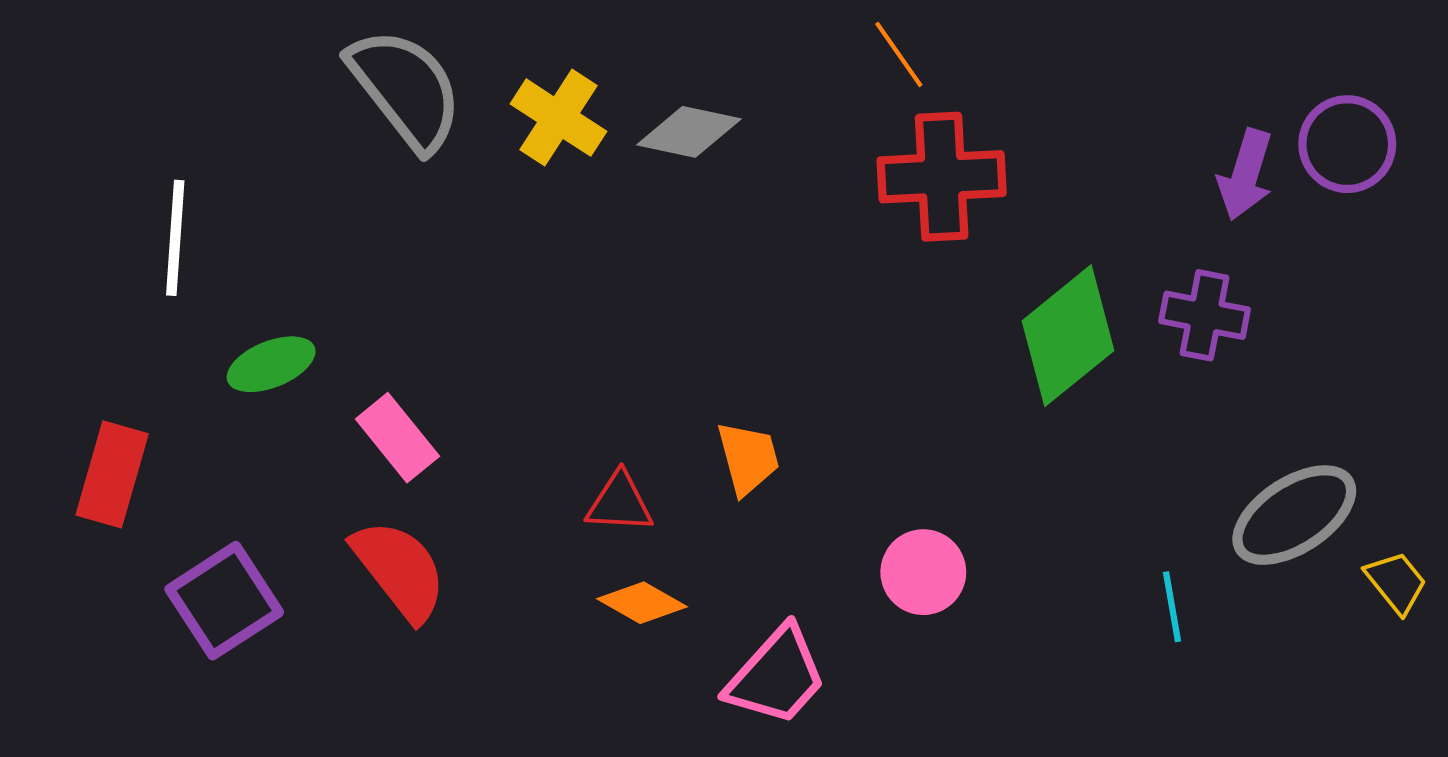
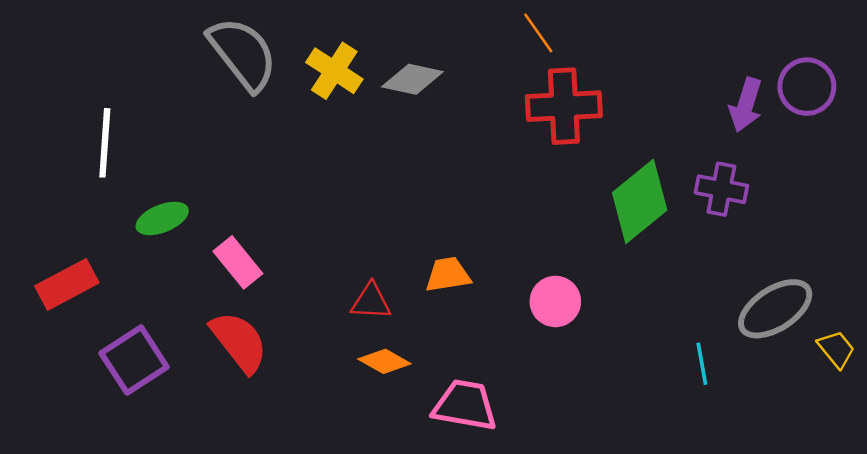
orange trapezoid: (748, 458) -> (448, 275), turned -84
red rectangle: (112, 474) -> (67, 284), turned 46
pink circle: (923, 572) -> (555, 301), moved
pink trapezoid: (777, 676) -> (465, 405), turned -122

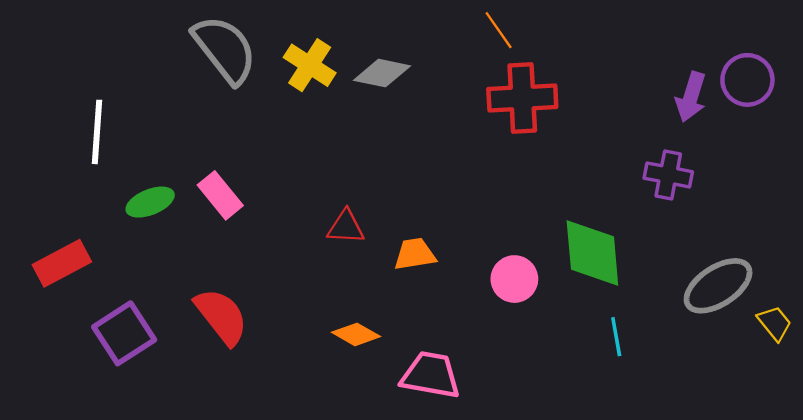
green diamond: (640, 201) -> (592, 253), moved, turned -56
pink rectangle: (238, 262) -> (220, 195), moved
red triangle: (371, 301) -> (346, 227), moved
cyan line: (702, 364) -> (616, 337), moved

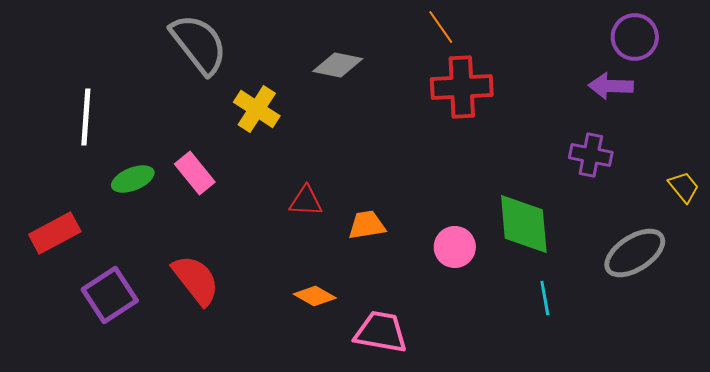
yellow cross: (310, 65) -> (257, 109), moved
purple circle: (747, 80) -> (635, 37), moved
purple arrow: (691, 97) -> (611, 86), turned 75
yellow trapezoid: (775, 323) -> (684, 187), moved

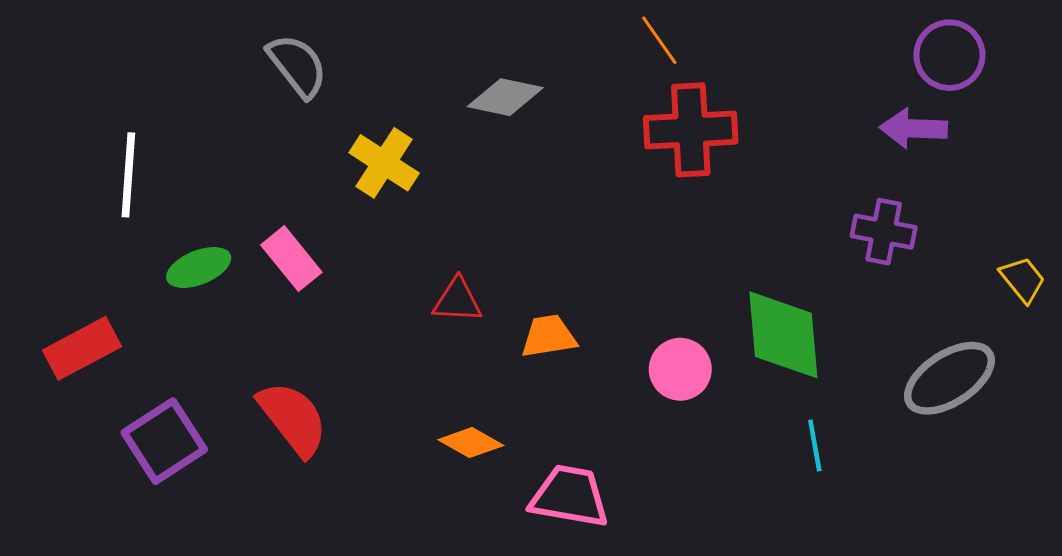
gray semicircle: (199, 44) -> (297, 66), size x0.7

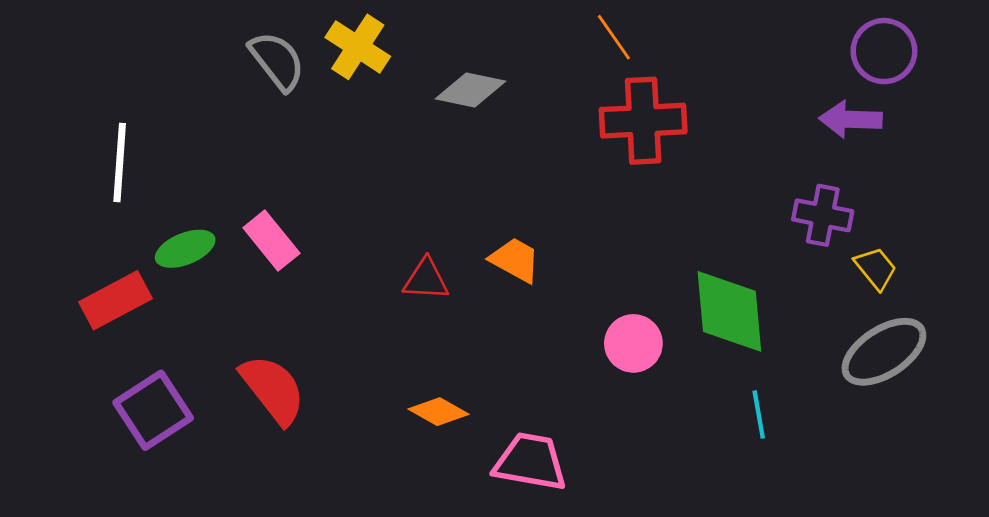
yellow cross: (384, 163) -> (358, 47), moved
yellow trapezoid: (1023, 279) -> (876, 268), moved
orange trapezoid: (549, 336) -> (515, 260), moved, turned 38
red rectangle: (82, 348) -> (116, 300), moved

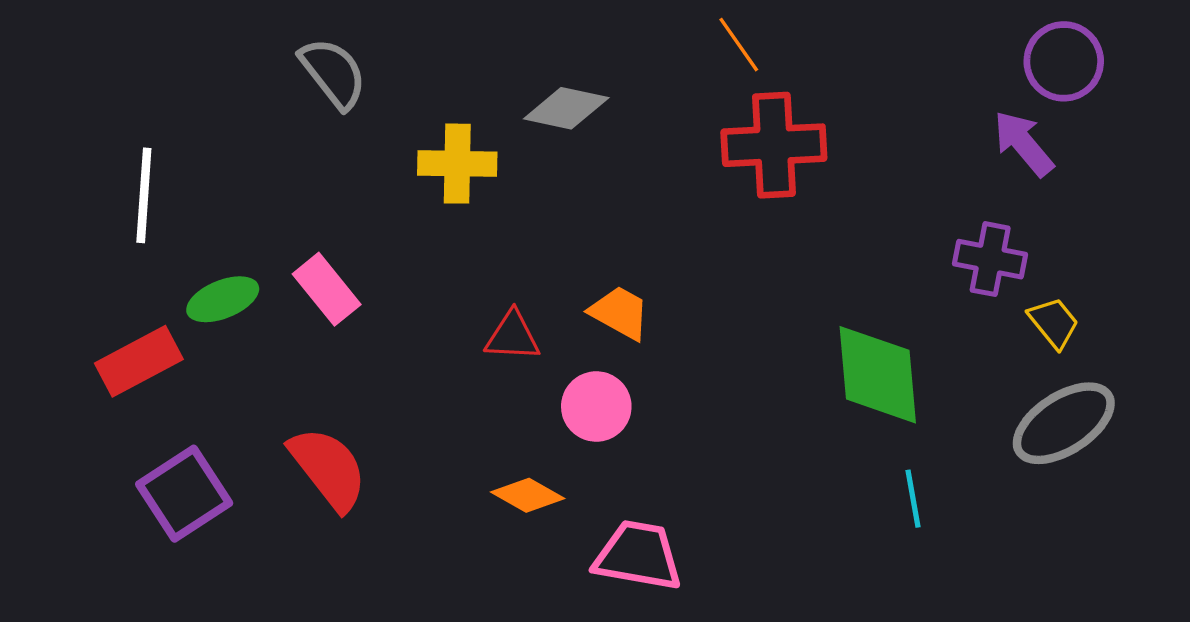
yellow cross: (358, 47) -> (457, 164), moved, turned -32
purple arrow: (851, 119) -> (1024, 143), turned 48
pink circle: (633, 343) -> (596, 406), moved

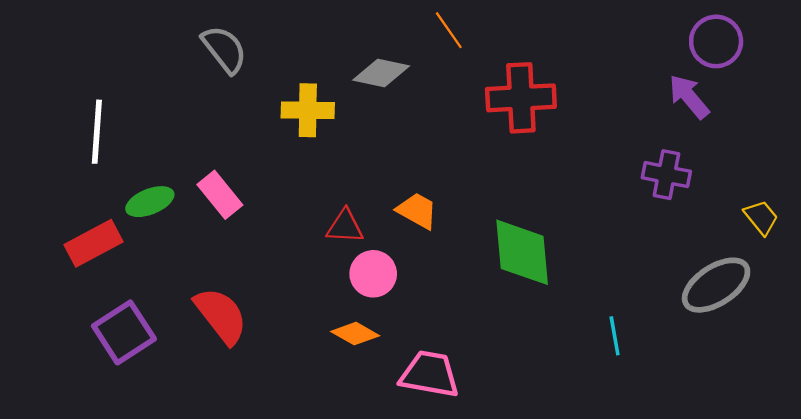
orange line: (739, 45) -> (449, 30), moved
yellow trapezoid: (1054, 323) -> (761, 217), moved
green diamond: (878, 375) -> (522, 252), moved
pink circle: (596, 406) -> (373, 274), moved

